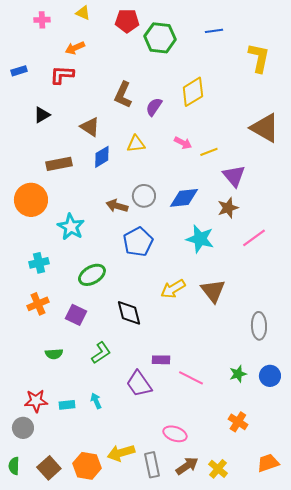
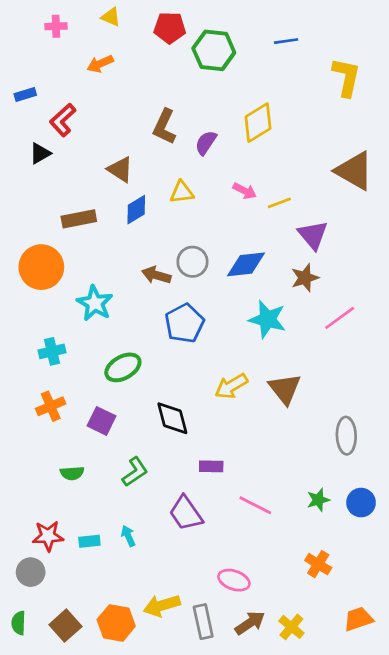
red L-shape: (62, 75) -> (63, 120), moved, turned -45
black triangle: (42, 115) -> (40, 153), moved
purple rectangle: (161, 360) -> (211, 466), moved

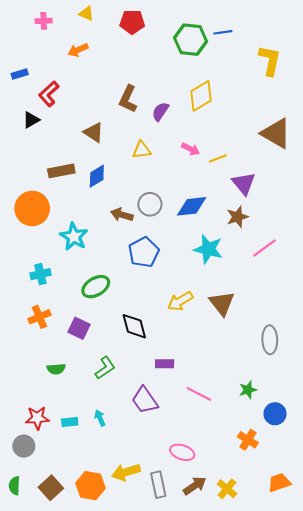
green hexagon: (214, 50) -> (191, 40), moved
blue diamond: (136, 210) -> (97, 176), moved
blue circle: (361, 503) -> (275, 414), moved

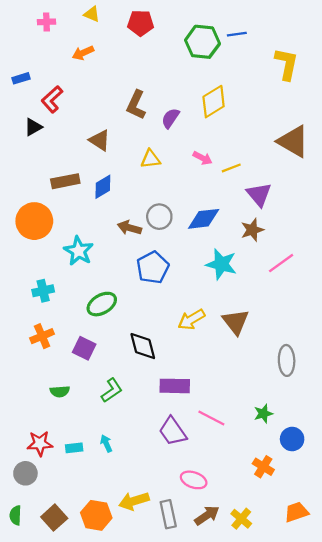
purple rectangle: (165, 364) -> (175, 386), size x1.5
purple trapezoid: (145, 400) -> (173, 431), moved

